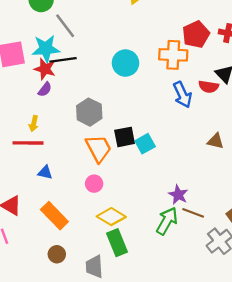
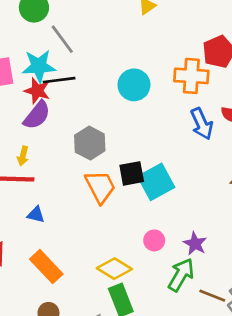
purple semicircle: (45, 89) -> (37, 115), size x1.6
cyan square: (145, 144) -> (156, 182), size x1.5
pink circle: (94, 184) -> (154, 240), moved
brown line: (193, 213) -> (212, 296), moved

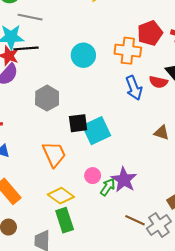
gray line: (62, 39) -> (30, 17), turned -45
orange trapezoid: (100, 187) -> (54, 154), moved
purple star: (195, 244) -> (124, 180), size x1.4
green arrow: (181, 275) -> (108, 187), moved, size x0.7

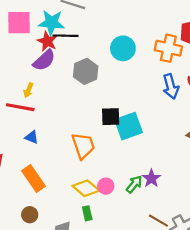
gray hexagon: (47, 98) -> (86, 71), moved
pink circle: (93, 176) -> (106, 186), moved
purple star: (124, 180) -> (151, 178), size x0.7
green rectangle: (65, 220) -> (87, 213), size x0.6

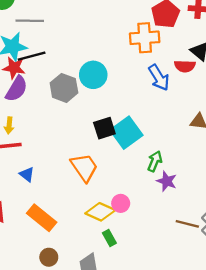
cyan circle: (123, 48) -> (93, 75), moved
blue triangle: (32, 137) -> (27, 174), turned 32
green arrow: (134, 184) -> (155, 161), moved

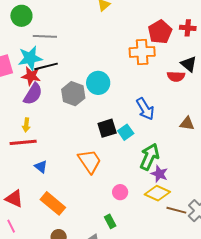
blue arrow: (159, 78) -> (145, 109), moved
cyan square: (126, 133) -> (126, 132), size x0.6
green arrow: (155, 161) -> (149, 157), size x1.5
yellow diamond: (100, 212) -> (157, 193), moved

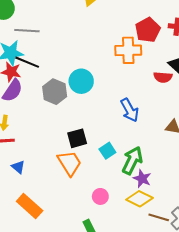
black line: (46, 66) -> (27, 62), turned 35
black square: (107, 128) -> (77, 138), moved
cyan square: (126, 132) -> (107, 151), moved

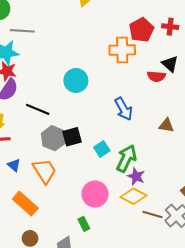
black line: (27, 62) -> (38, 109), moved
gray hexagon: (55, 92) -> (53, 138), moved
orange trapezoid: (69, 163) -> (45, 171), moved
pink circle: (100, 196) -> (95, 194), size x1.6

